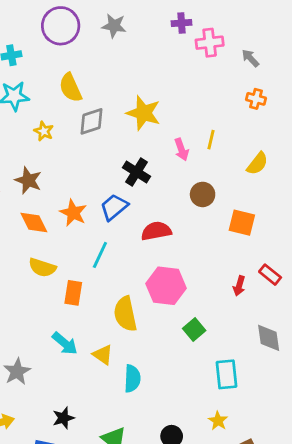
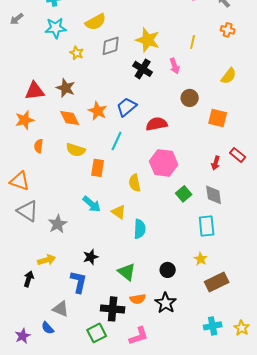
yellow semicircle: (70, 88) -> (96, 22), turned -95
yellow line: (211, 140) -> (193, 42), moved
black cross: (136, 172) -> (143, 69), moved
yellow semicircle: (125, 314) -> (135, 183), size x0.7
gray diamond: (269, 338) -> (214, 195), moved

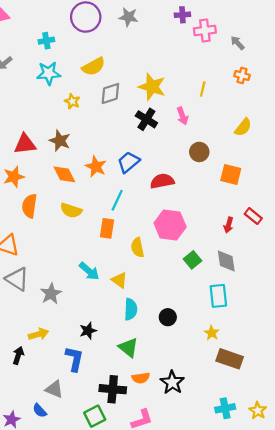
orange semicircle: (39, 146) -> (29, 206), size x1.5
orange rectangle: (98, 168) -> (107, 228), moved
cyan semicircle: (140, 229) -> (131, 309), moved
black circle: (168, 270) -> (168, 317), moved
brown rectangle: (217, 282) -> (230, 359), turned 45

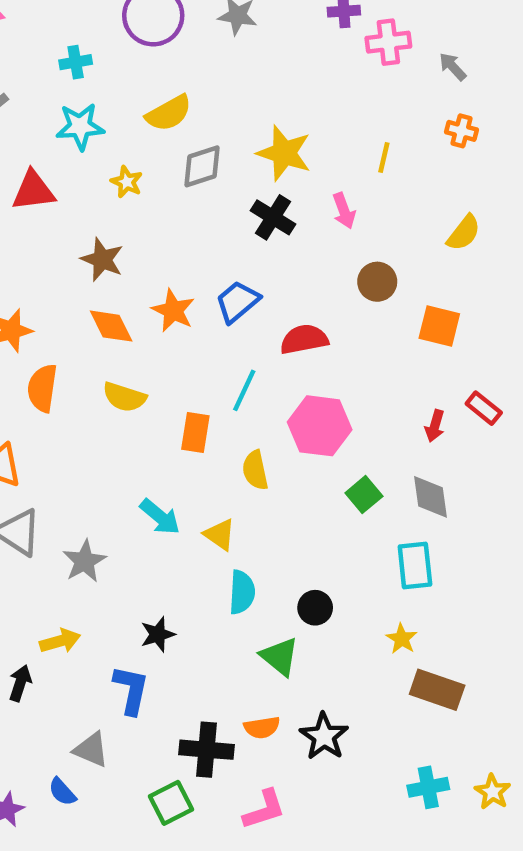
red triangle: (25, 144) -> (33, 191), moved
cyan line: (117, 200) -> (244, 390), moved
green triangle: (128, 348) -> (280, 657), moved

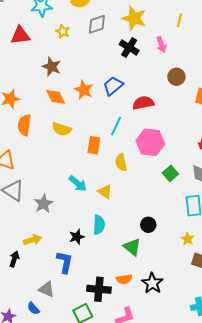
cyan semicircle: (242, 592) -> (99, 225), moved

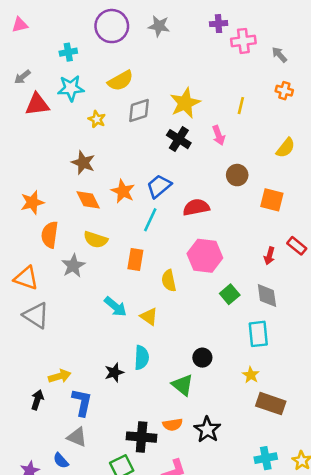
yellow star: (134, 18) -> (185, 103), turned 30
red triangle: (20, 35) -> (37, 104), moved
cyan line: (116, 126) -> (150, 220), moved
gray star: (44, 204) -> (73, 266), moved
blue L-shape: (65, 262) -> (82, 402), moved

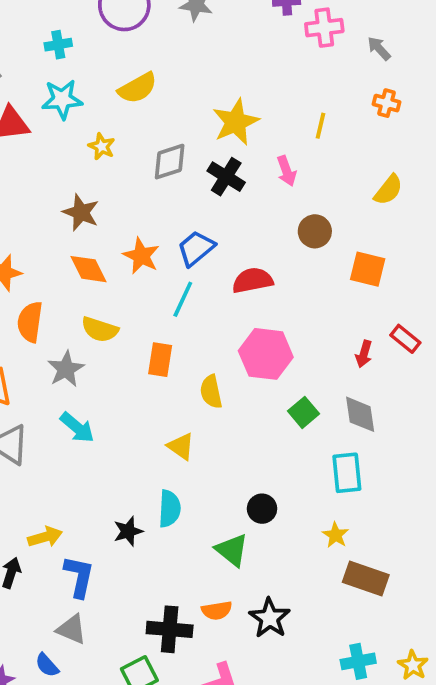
gray diamond: (139, 110) -> (170, 162), moved
cyan arrow: (115, 307) -> (77, 428), moved

